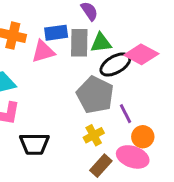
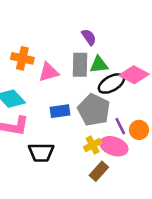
blue rectangle: (56, 33) -> (60, 111), moved
orange circle: (143, 137) -> (139, 130), moved
pink ellipse: (133, 157) -> (114, 146), moved

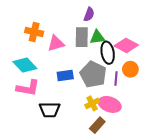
purple semicircle: (89, 37) -> (89, 14), turned 56
black ellipse: (111, 83) -> (108, 53), turned -70
purple line: (120, 126) -> (116, 79), moved, turned 32
orange circle: (139, 130) -> (130, 69), moved

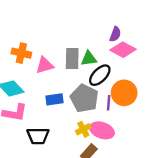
purple semicircle: (89, 14) -> (115, 34), moved
pink diamond: (126, 45) -> (123, 50), moved
black ellipse: (108, 53) -> (100, 75), turned 55
orange circle: (130, 69) -> (124, 93), size x1.5

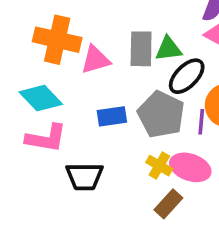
orange cross: (21, 53) -> (57, 40), size x1.4
yellow cross: (83, 129) -> (159, 166), turned -32

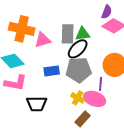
black ellipse: (187, 76) -> (78, 49), moved
gray pentagon: (161, 114) -> (79, 70), turned -30
purple line: (201, 122) -> (101, 84), moved

